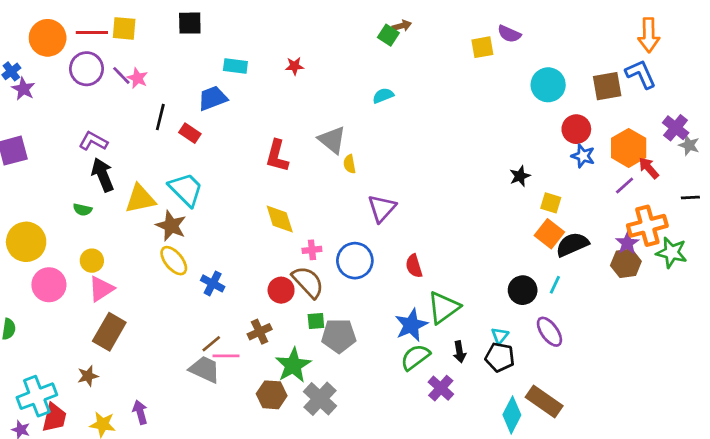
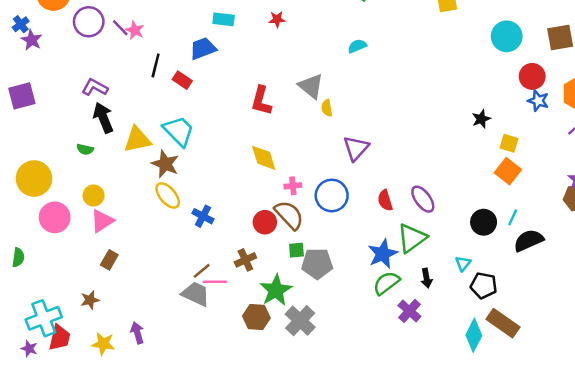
black semicircle: (572, 244) -> (529, 240), moved
brown rectangle: (109, 332) -> (109, 260), size x0.6
purple ellipse: (549, 332) -> (423, 199), moved
black pentagon: (500, 357) -> (484, 285), moved

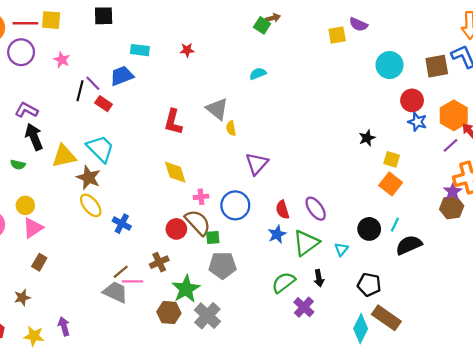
purple line: (120, 28) -> (93, 83), moved
green square: (296, 250) -> (213, 238), moved
blue star: (383, 254) -> (277, 234), moved, size x0.7
cyan triangle: (463, 264) -> (341, 249), moved

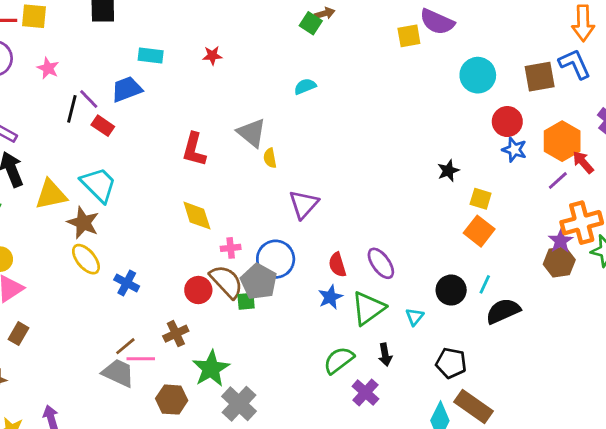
purple semicircle: (358, 24) -> (437, 22), size x1.4
gray pentagon: (222, 265) -> (259, 282), moved, turned 30
brown hexagon: (169, 312) -> (172, 400), moved

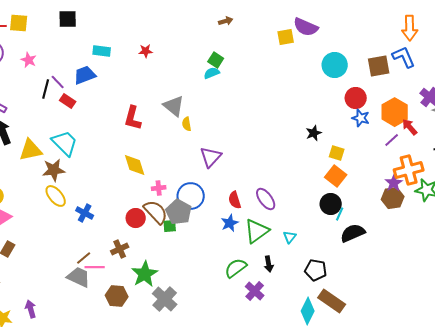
green square: (311, 23) -> (216, 60), moved
brown star: (83, 223) -> (54, 170), turned -30
black circle: (451, 290) -> (331, 204), moved

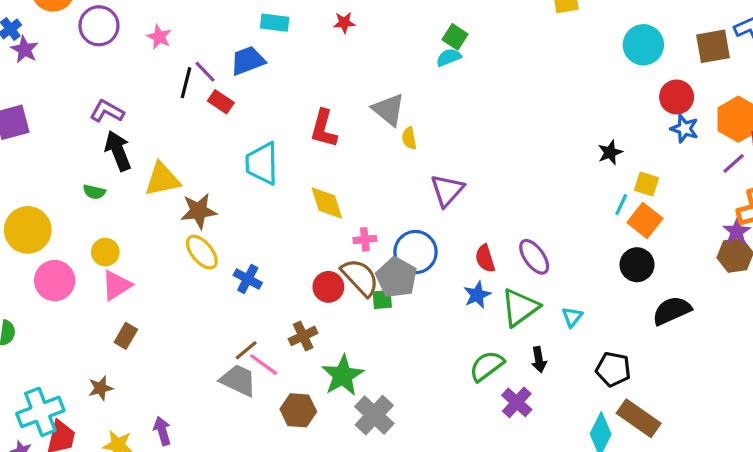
cyan trapezoid: (65, 143) -> (262, 163), moved, turned -136
cyan line: (340, 214) -> (621, 205), moved
pink line: (95, 267) -> (264, 364), turned 36

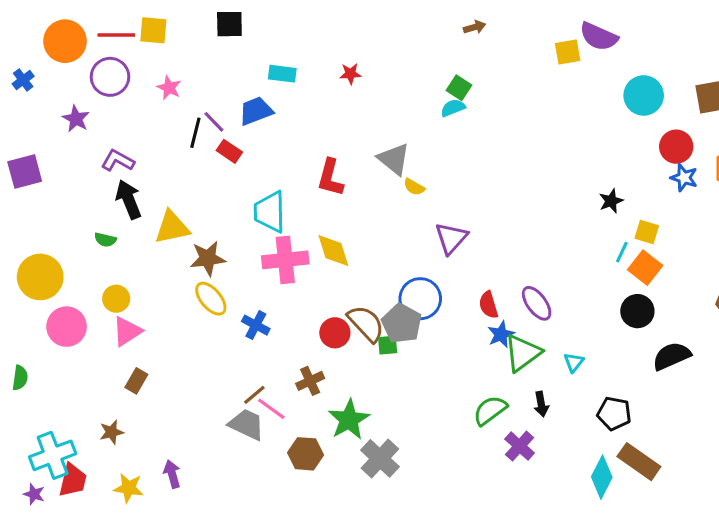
purple star: (25, 50) -> (76, 119), moved
yellow semicircle: (409, 138) -> (414, 187), turned -50
pink cross: (365, 239) -> (285, 260), moved, size x2.0
blue star: (477, 295) -> (501, 334), moved

